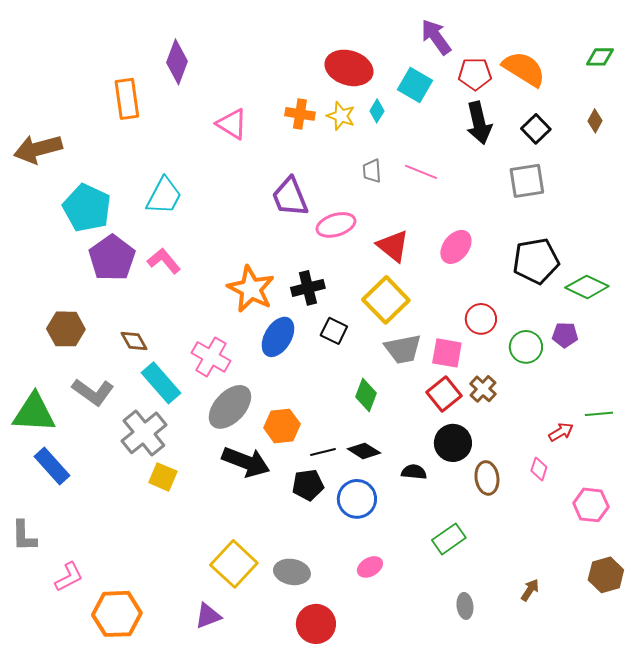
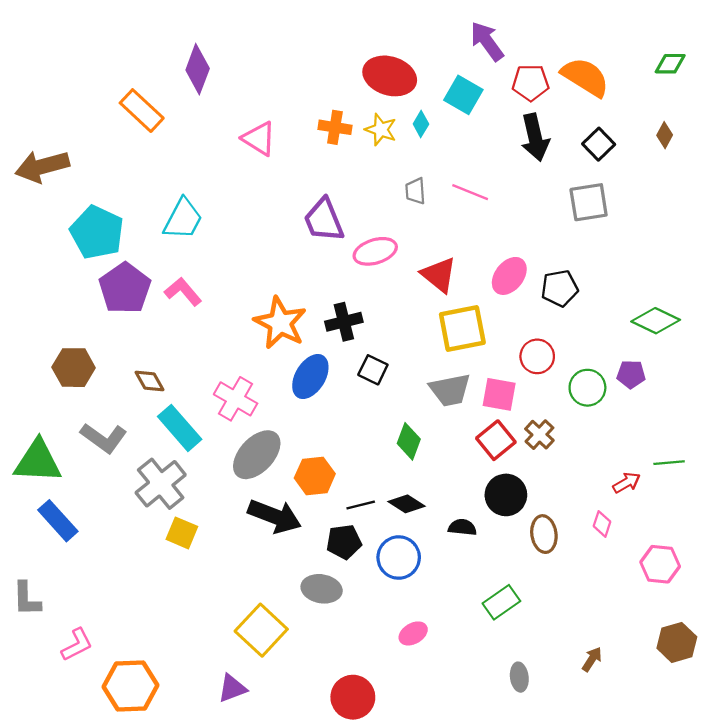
orange rectangle: (127, 99) -> (142, 111), turned -39
black pentagon: (536, 261) -> (560, 288), moved, size x0.7
yellow square: (386, 300) -> (462, 328), moved, turned 33
gray ellipse: (292, 572) -> (322, 589), moved

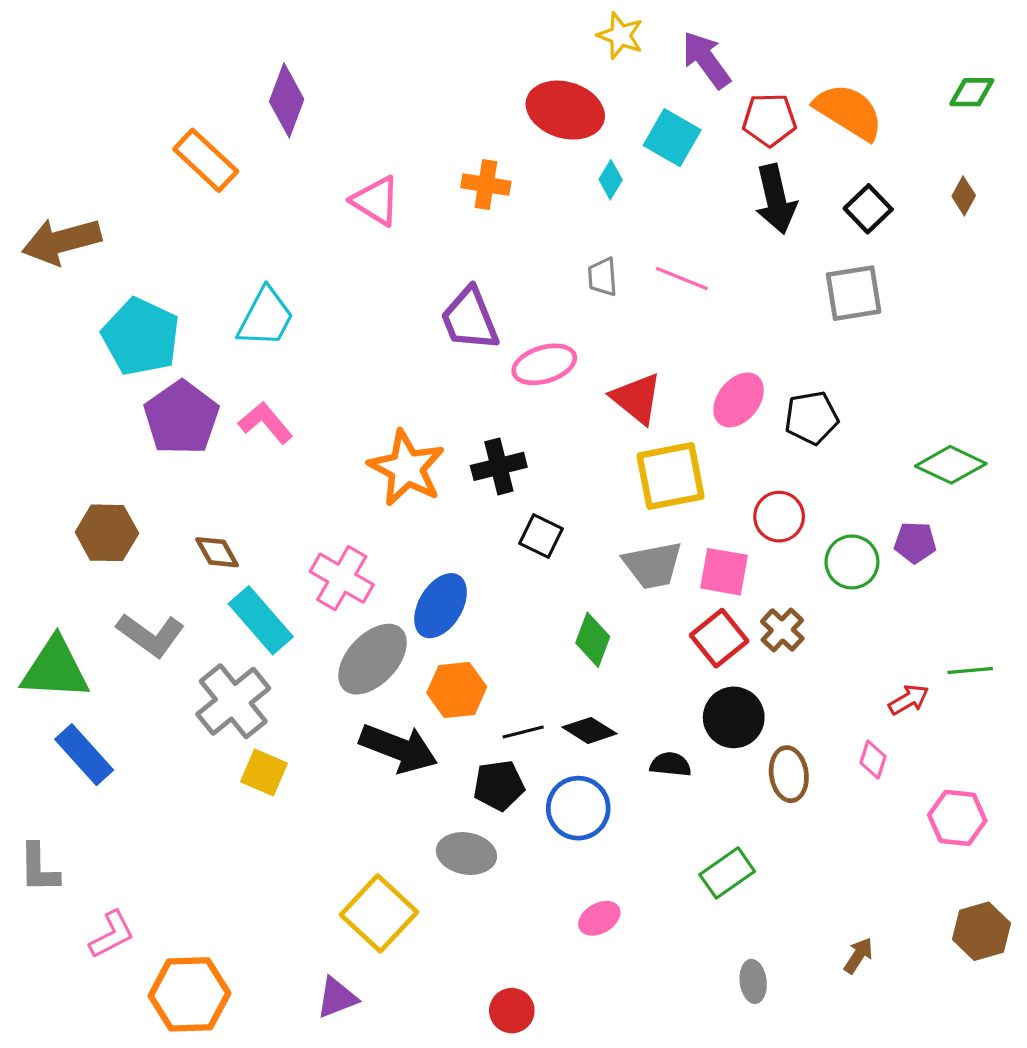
yellow star: (381, 130) -> (620, 36), moved
blue ellipse: (310, 377) -> (441, 606), moved
red circle: (353, 697) -> (512, 1011), size x0.7

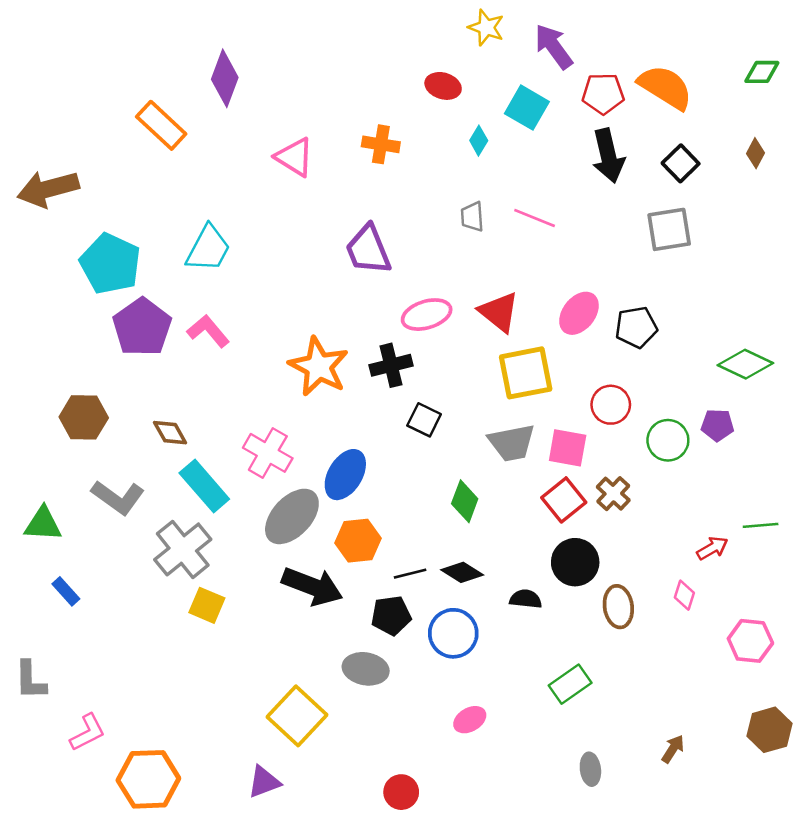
red ellipse: (565, 110) -> (443, 86), size x0.6
pink ellipse: (544, 364) -> (427, 315), moved
green triangle: (55, 669) -> (43, 524), size x0.7
blue rectangle: (84, 755) -> (66, 591), size x0.6

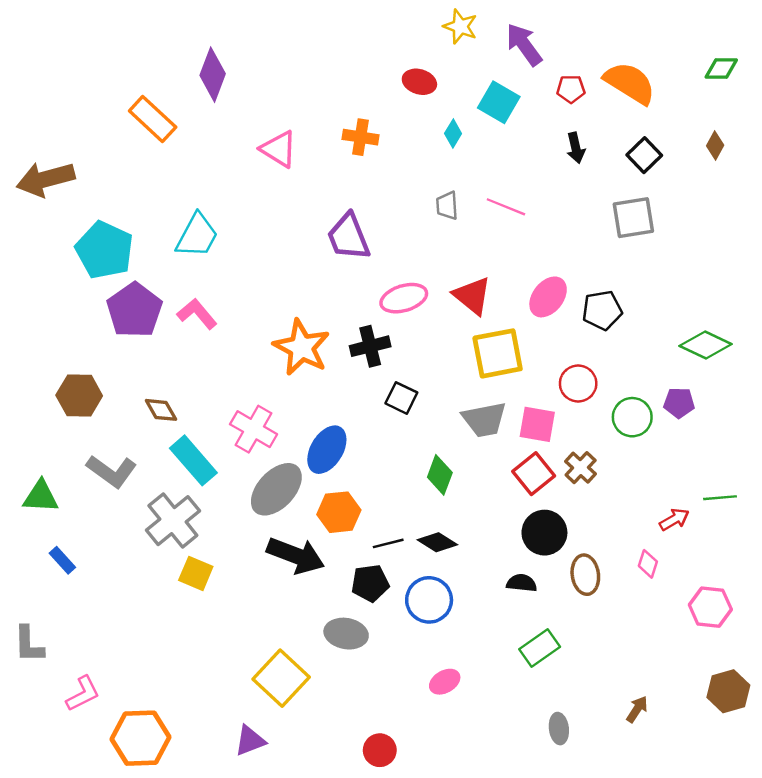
red pentagon: (603, 94) -> (571, 89), size x0.7
black arrow: (608, 156) -> (576, 148), size x0.6
black semicircle: (526, 599) -> (522, 583), moved

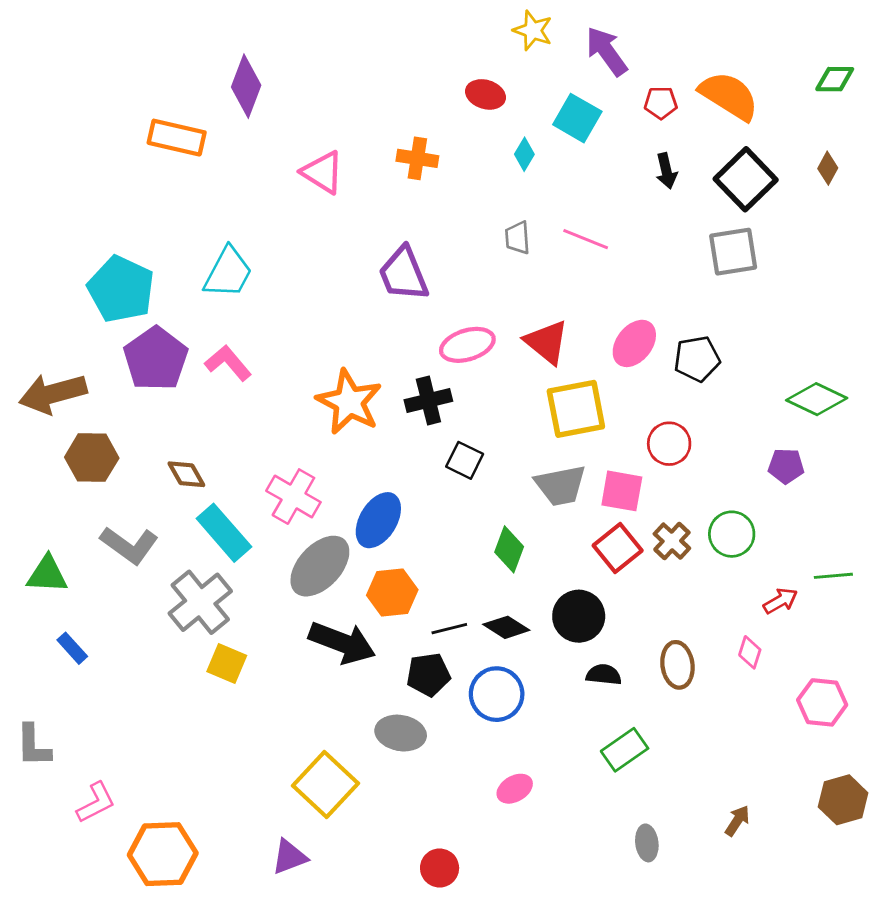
orange rectangle: (153, 119) -> (177, 138), turned -30
black square: (644, 155) -> (746, 179), size x1.5
brown arrow: (46, 179) -> (53, 394), moved
green circle: (632, 417) -> (732, 534), moved
black circle: (544, 533) -> (579, 616), moved

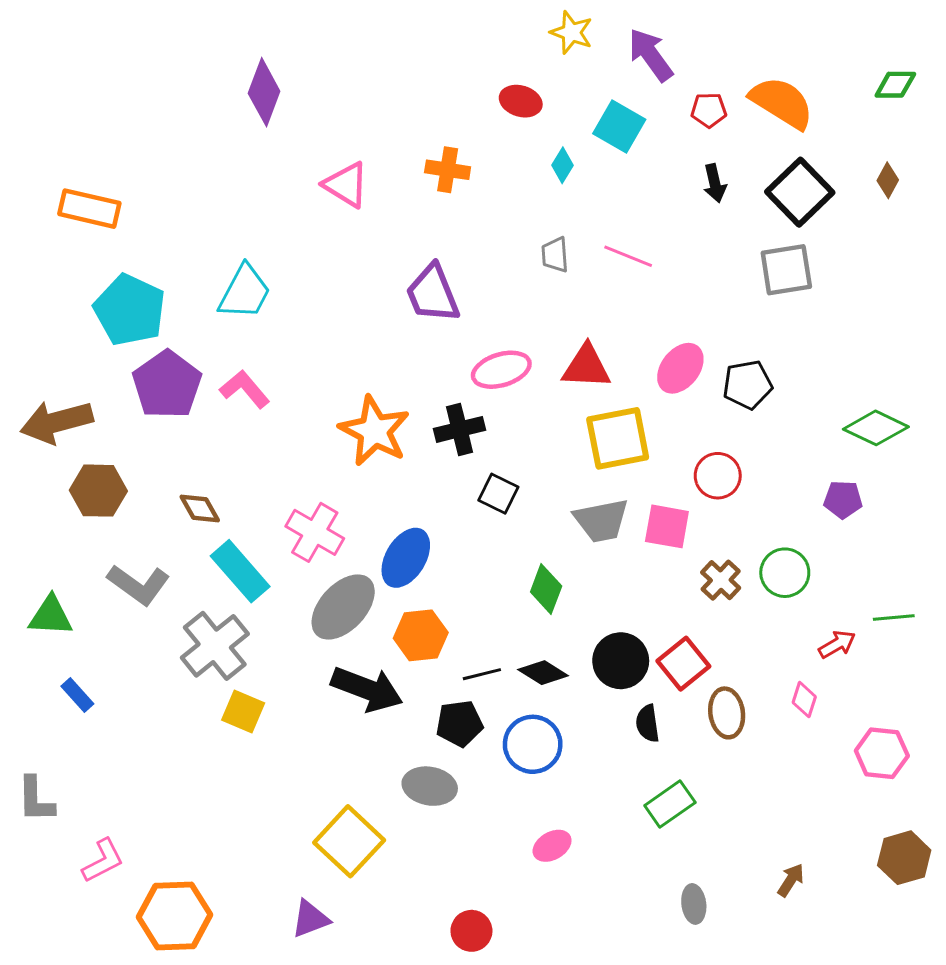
orange rectangle: (177, 138) -> (89, 209), moved
red triangle: (547, 342) -> (586, 367), turned -36
red square: (618, 548) -> (683, 664), moved
black semicircle: (604, 675) -> (648, 723), turned -104

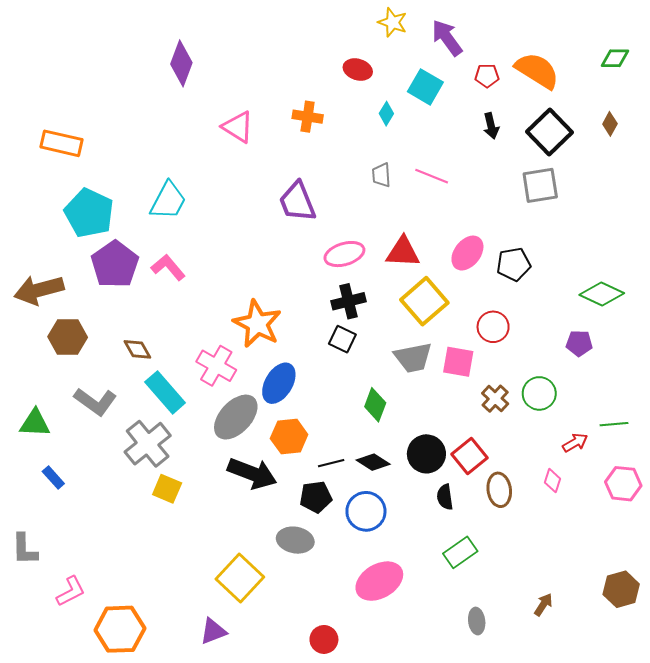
black cross: (460, 429) -> (349, 301), moved
orange star: (374, 431) -> (257, 324), moved
yellow square: (618, 438) -> (424, 301), turned -30
pink hexagon: (882, 753) -> (623, 484), moved
pink ellipse: (552, 846) -> (379, 581), size x1.8

